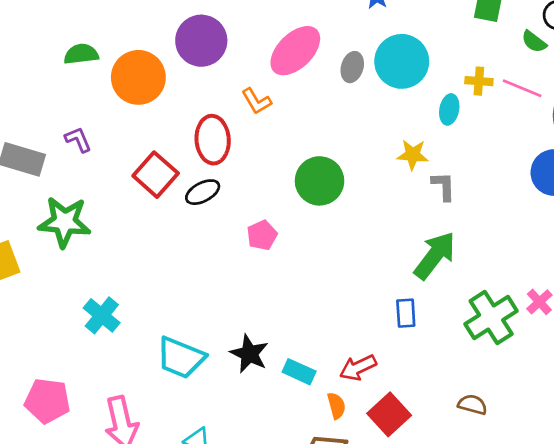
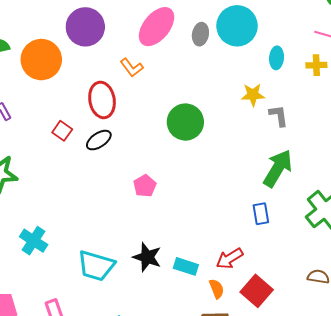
yellow cross: (479, 81) -> (316, 65), moved
red square: (156, 175) -> (62, 131), size x0.6
pink pentagon: (262, 235) -> (145, 186), moved

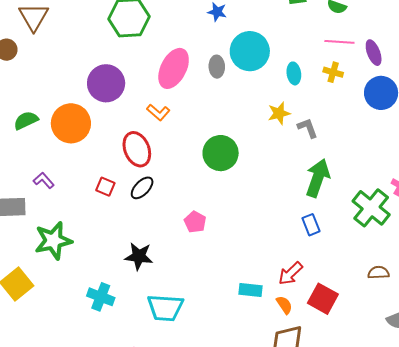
yellow cross: (316, 65) -> (333, 72), turned 30
black star: (147, 257) -> (139, 256), moved

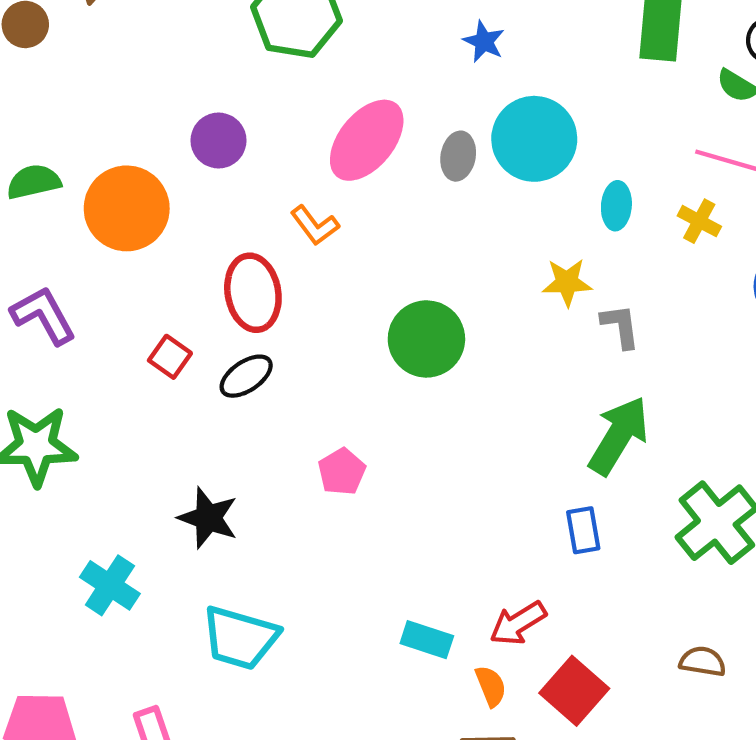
purple circle: (106, 83) -> (219, 141), size x0.7
purple L-shape: (44, 180) -> (43, 315), size x1.5

